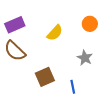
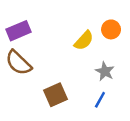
yellow semicircle: (55, 33) -> (84, 41), moved
blue line: (73, 87) -> (100, 100), moved, turned 40

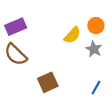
gray star: (105, 71) -> (94, 49), moved
blue line: (100, 100) -> (96, 88), moved

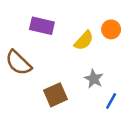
purple rectangle: (16, 27) -> (42, 26), moved, turned 36
gray star: (94, 49) -> (94, 79), moved

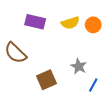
yellow semicircle: (84, 41) -> (70, 23), moved, turned 30

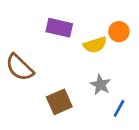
purple rectangle: (35, 22) -> (59, 28), moved
yellow semicircle: (70, 23) -> (95, 45), moved

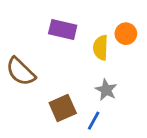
yellow semicircle: (95, 45) -> (101, 48), turned 110
blue line: (119, 108) -> (94, 121), moved

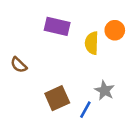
brown semicircle: (21, 72) -> (19, 65), size x0.6
gray star: (106, 90) -> (105, 90), moved

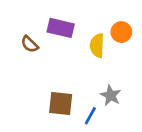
brown semicircle: (19, 65) -> (30, 44), moved
brown square: (57, 98) -> (61, 104), turned 30

